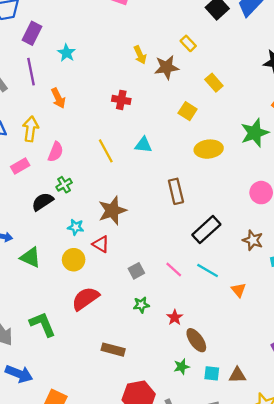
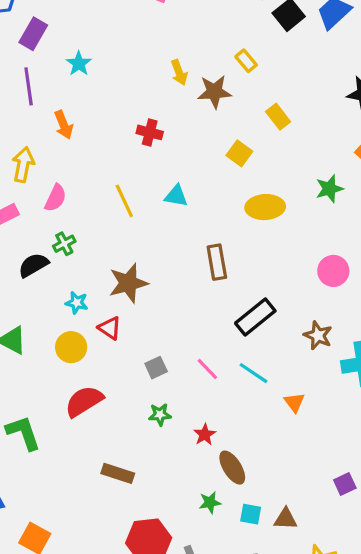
green star: (255, 133) -> (329, 189), size x0.7

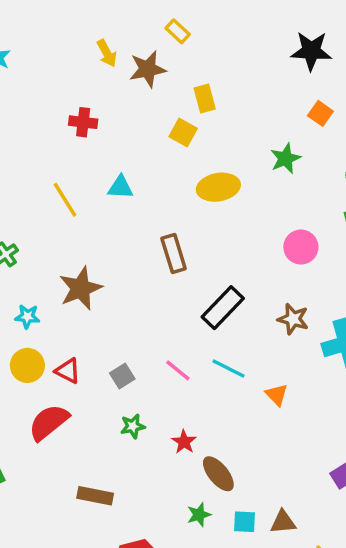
yellow rectangle: (278, 117) -> (205, 99), moved, turned 30
red triangle: (110, 328) -> (68, 371), moved

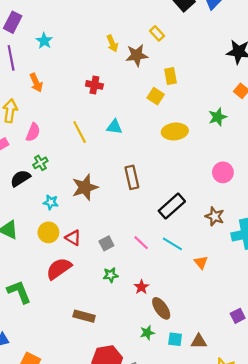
brown rectangle: (174, 253) -> (132, 177), moved

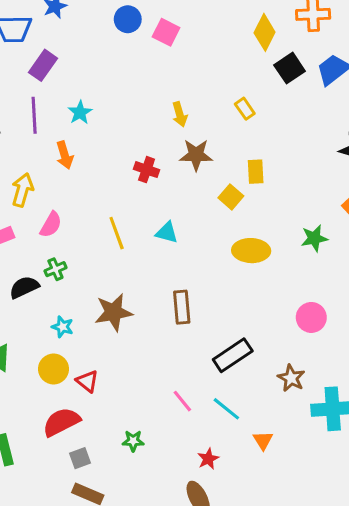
cyan star: (44, 41) -> (80, 112), moved
brown star: (137, 55) -> (196, 155), moved
gray square: (106, 243) -> (80, 458), moved
red star: (141, 287) -> (208, 459), moved

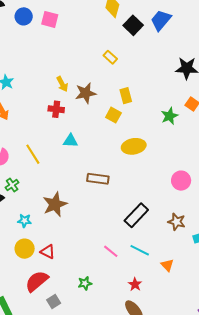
yellow arrow: (180, 114) -> (62, 84), moved
yellow line: (117, 233) -> (33, 154), moved
cyan triangle: (167, 233) -> (70, 141), moved
green star: (314, 238) -> (170, 116), moved
brown rectangle: (182, 307) -> (98, 179), moved, turned -65

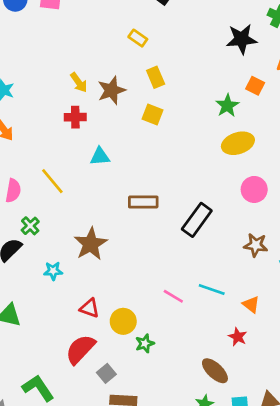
yellow rectangle: (126, 96) -> (156, 77), moved
yellow ellipse: (134, 146) -> (238, 143), moved
black rectangle: (136, 215) -> (197, 220), moved
yellow circle: (25, 249) -> (123, 321), moved
red star: (135, 284) -> (238, 337), moved

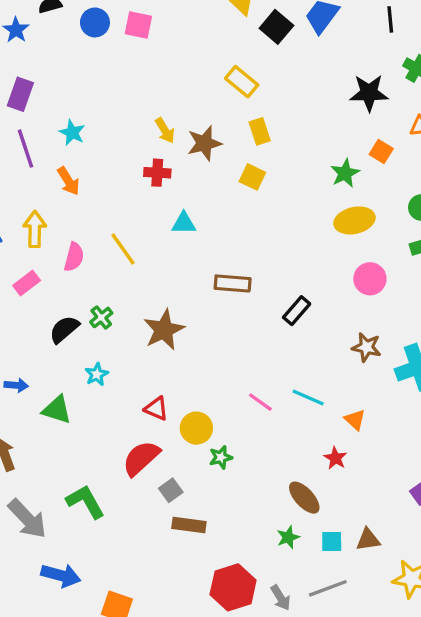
yellow rectangle: (138, 38) -> (242, 82), size x1.4
black rectangle: (197, 220) -> (297, 311), size x0.7
green cross: (30, 226) -> (101, 317), moved
cyan star: (53, 271) -> (97, 374), moved, turned -30

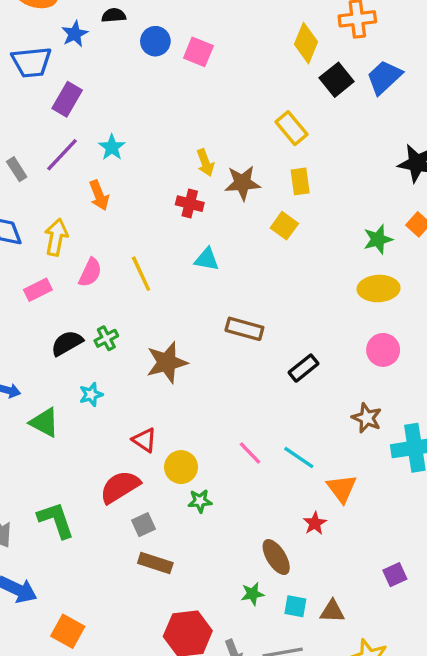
purple line: (25, 149) -> (62, 155), turned 51
orange triangle: (355, 420) -> (342, 488), size x1.4

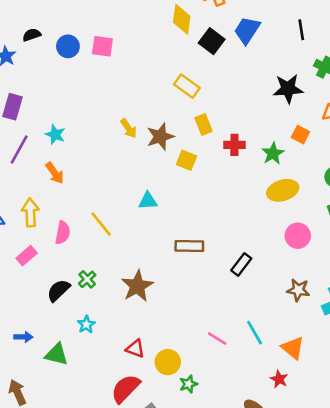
red cross: (190, 204) -> (234, 145), moved
yellow square: (284, 226) -> (187, 160), moved
cyan line: (299, 457) -> (255, 333), turned 40

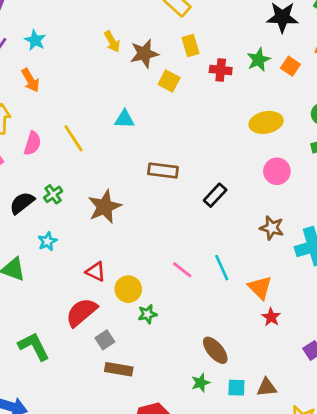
green star: (273, 153) -> (259, 60), moved
red star: (279, 379) -> (271, 317), moved

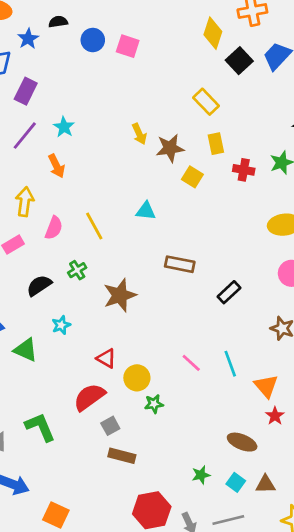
green cross: (53, 194) -> (77, 270), moved
brown ellipse: (215, 350) -> (242, 442), moved, turned -32
cyan square: (236, 388) -> (236, 482), turned 30

